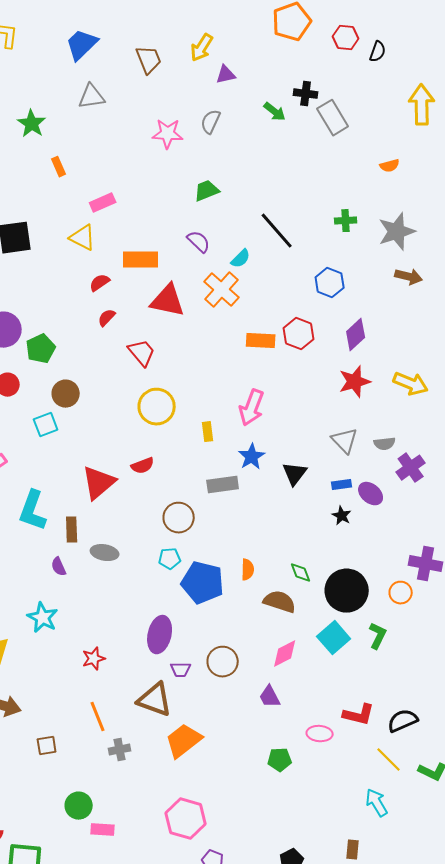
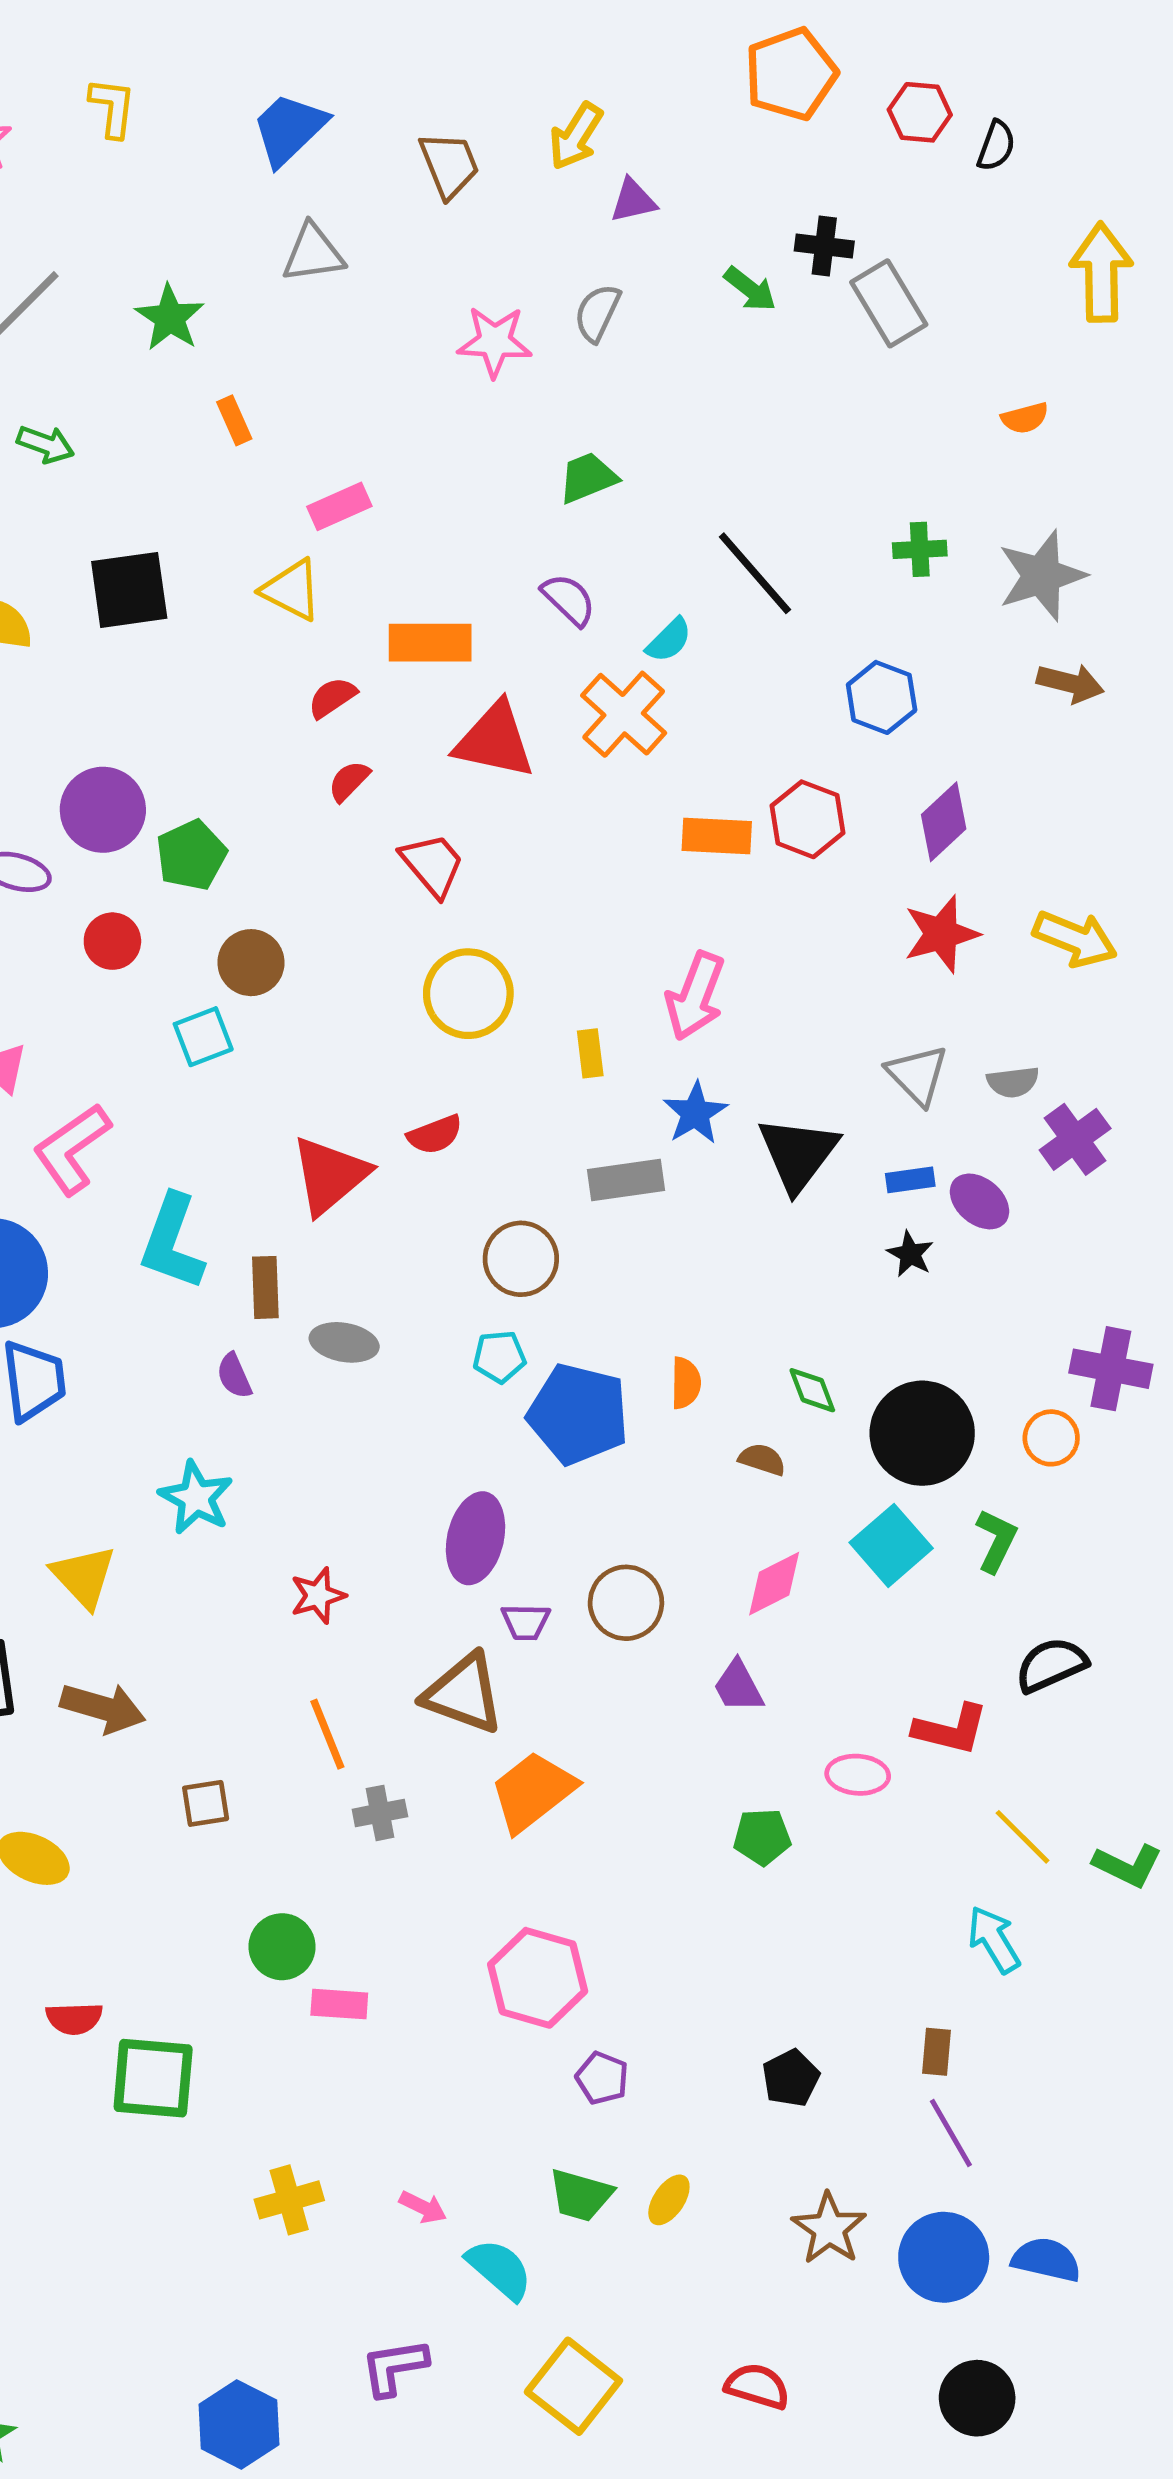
black triangle: (295, 474) -> (798, 1154), size x1.4
brown semicircle: (280, 602) -> (762, 1459), size x0.6
black semicircle: (403, 721) -> (1051, 1665), moved

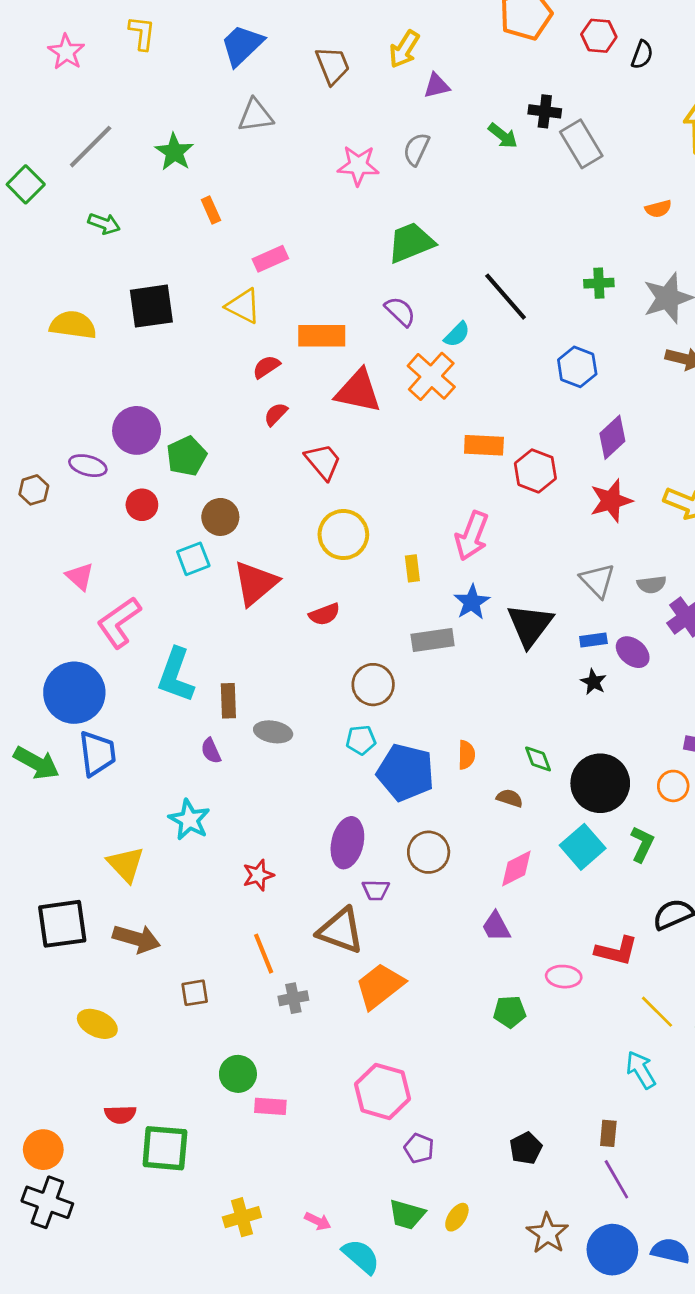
green trapezoid: (588, 478) -> (411, 243), size x1.4
red hexagon: (808, 819) -> (535, 471), moved
red triangle: (330, 1175) -> (255, 583), moved
brown circle: (626, 1603) -> (429, 852), moved

